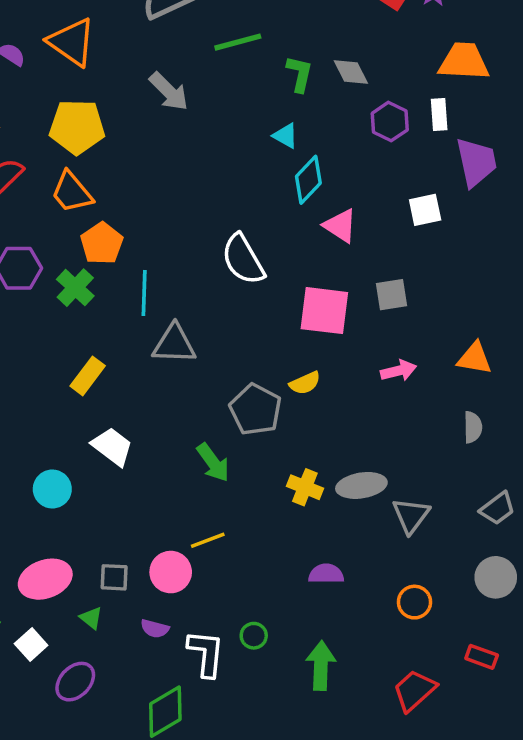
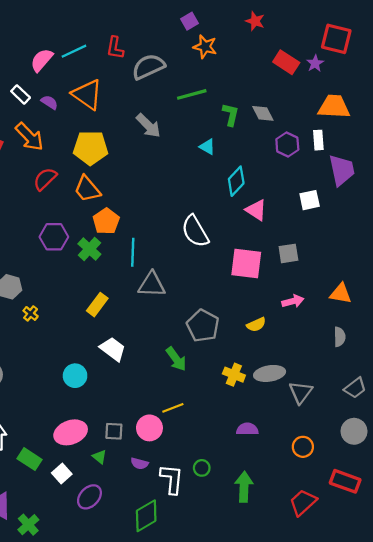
cyan triangle: (285, 136) -> (207, 147), moved
yellow semicircle: (305, 383) -> (256, 325), moved
red rectangle: (482, 657) -> (345, 481), size x1.5

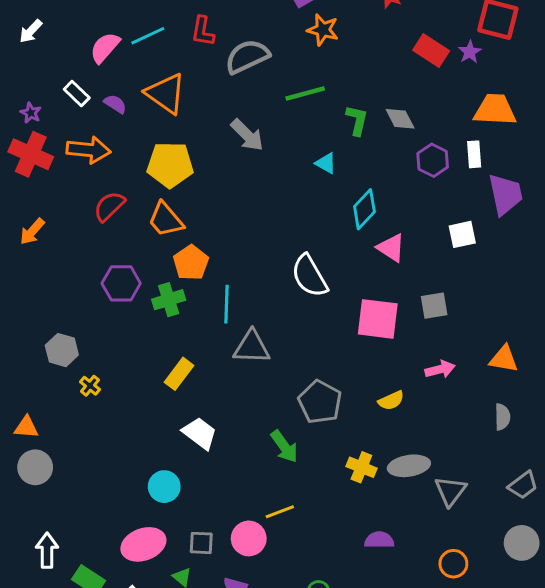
orange arrow: (29, 137) -> (89, 150), turned -40
green cross: (89, 249) -> (169, 300), turned 30
cyan circle: (75, 376) -> (164, 487), moved

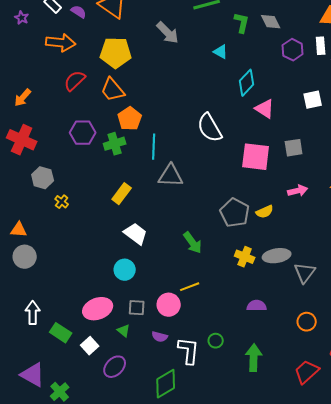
red cross: (31, 154) -> (22, 140), moved
gray pentagon: (320, 402) -> (235, 213), moved
cyan circle: (164, 487) -> (125, 270), moved

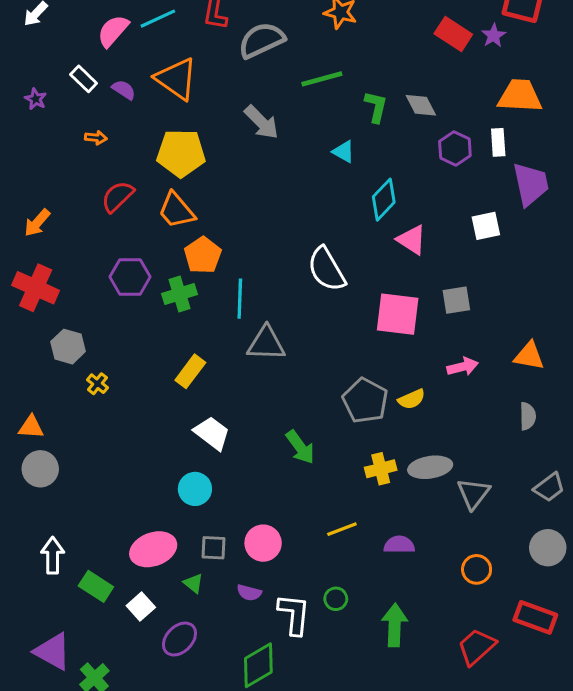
orange arrow: (61, 43) -> (96, 138), size x0.5
yellow cross: (245, 257) -> (381, 469), turned -36
yellow line: (190, 287) -> (342, 529), moved

